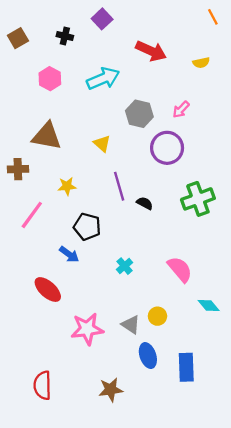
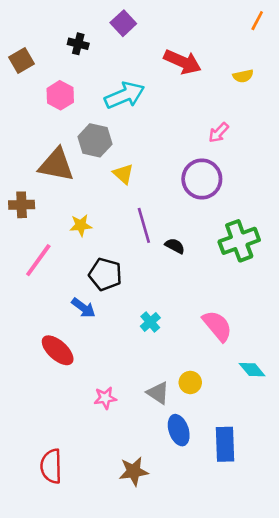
orange line: (213, 17) -> (257, 21), turned 56
brown square: (18, 38) -> (22, 61), moved
gray hexagon: (139, 114) -> (95, 140), moved
pink star: (87, 329) -> (105, 398), size x0.6

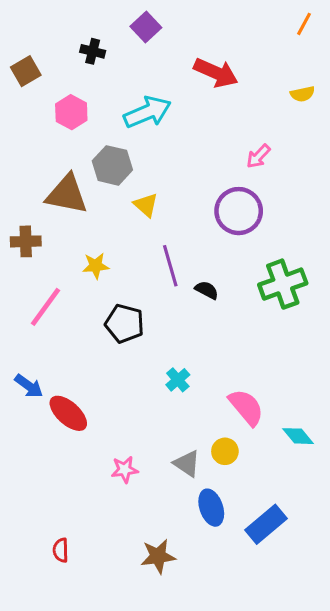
yellow semicircle: (243, 76) -> (302, 94), moved
blue arrow: (83, 308) -> (29, 386), moved
pink semicircle: (217, 326) -> (246, 407), moved
blue rectangle: (225, 444) -> (266, 524), turned 52
red semicircle: (51, 466) -> (61, 550), size x0.6

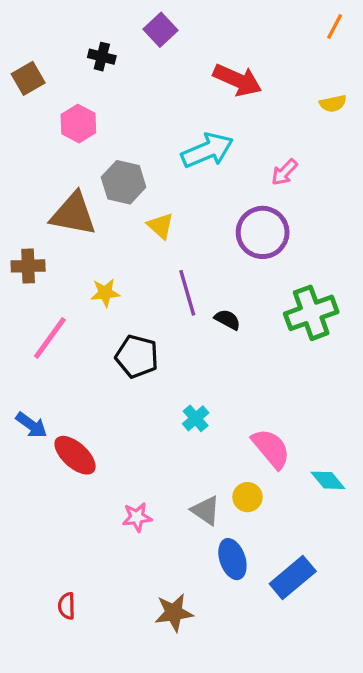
cyan arrow: (147, 112) -> (207, 150), moved

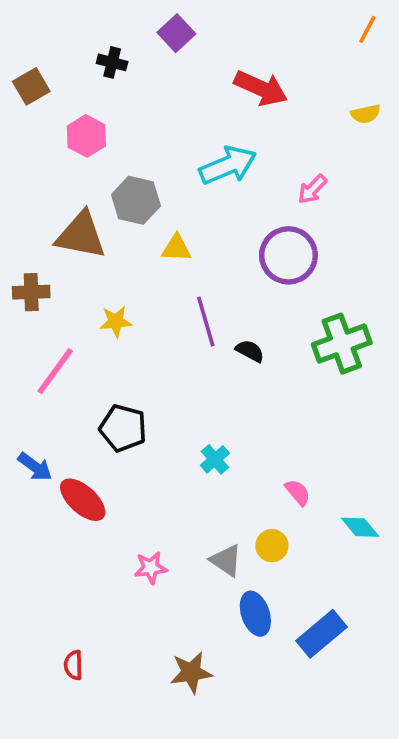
yellow triangle: (160, 226) -> (176, 248), turned -40
black pentagon: (137, 356) -> (123, 428), moved
pink semicircle: (271, 449) -> (298, 492), size x0.6

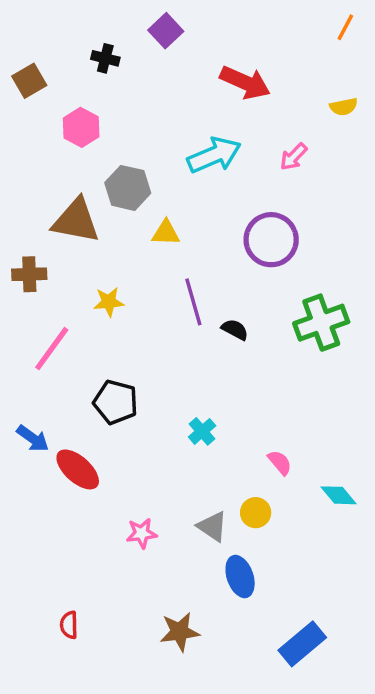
pink arrow: (312, 189) -> (294, 157), moved
blue rectangle: (322, 634) -> (302, 644), moved

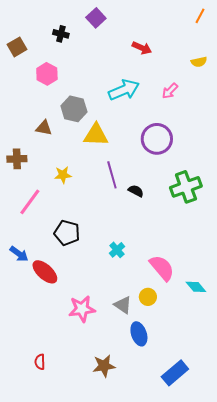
red arrow: (245, 83) -> (142, 48), size x0.7
brown triangle: (76, 221) -> (44, 128), size x0.6
yellow triangle: (166, 233) -> (96, 135), size x1.5
pink semicircle: (280, 463) -> (162, 268), size x1.8
pink star: (142, 533) -> (82, 309), size x1.5

